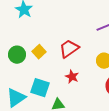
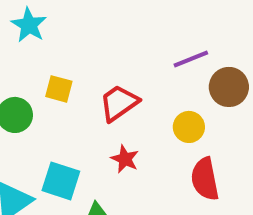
yellow square: (39, 52) -> (59, 89), moved, turned -32

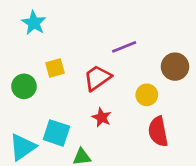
purple line: (191, 59) -> (124, 47), moved
yellow square: (59, 89) -> (55, 68), turned -30

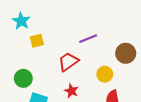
yellow square: (55, 68) -> (37, 41), moved
green circle: (24, 86) -> (23, 78), moved

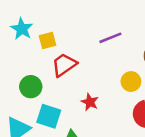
cyan star: (21, 21) -> (22, 29), moved
red trapezoid: (68, 62) -> (64, 65), moved

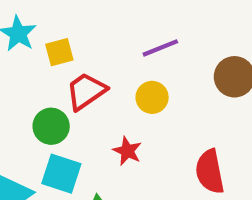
yellow circle: (131, 82) -> (152, 97), moved
green circle: (31, 87) -> (51, 126), moved

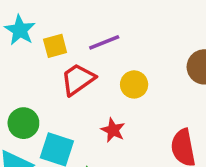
purple line: (160, 48) -> (104, 42), moved
green circle: (51, 126) -> (23, 123), moved

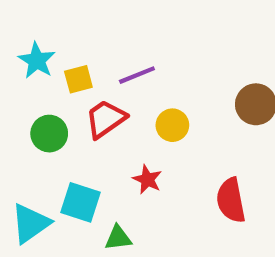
green circle: (23, 123) -> (49, 134), moved

